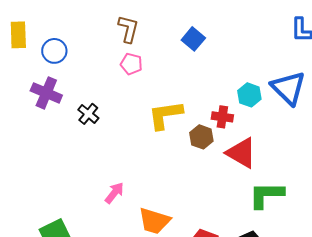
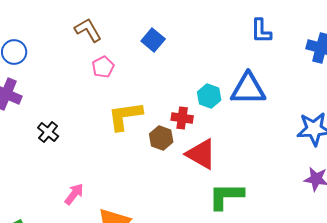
brown L-shape: (128, 29) -> (88, 30), turned -44
pink pentagon: (131, 64) -> (103, 67), moved, turned 30
blue triangle: (288, 88) -> (248, 89), turned -45
black cross: (88, 114) -> (48, 132), moved

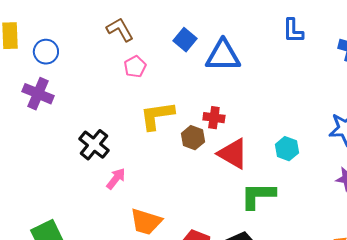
blue triangle: (248, 89) -> (223, 56), moved
cyan hexagon: (209, 96) -> (287, 149), moved
black cross: (48, 132) -> (94, 145), moved, size x1.4
pink arrow: (74, 194) -> (116, 179), moved

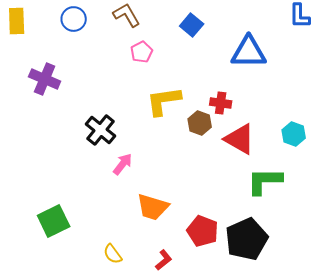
blue circle: (46, 52) -> (74, 19), moved
blue triangle: (223, 56) -> (249, 52), moved

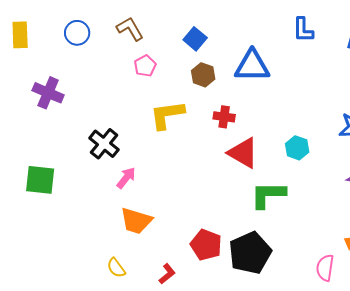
brown hexagon: (200, 123) -> (203, 75), moved
orange trapezoid: (153, 207) -> (136, 221), moved
green square: (54, 221) -> (40, 180), moved, turned 32

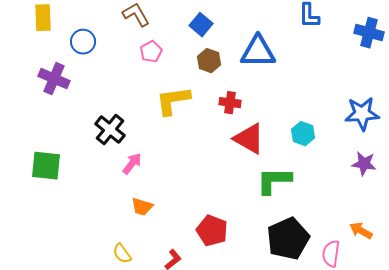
blue circle: (77, 33) -> (83, 42), moved
yellow rectangle: (20, 35) -> (43, 18), moved
orange trapezoid: (136, 221) -> (142, 207), size x0.7
black pentagon: (250, 253) -> (288, 239), moved

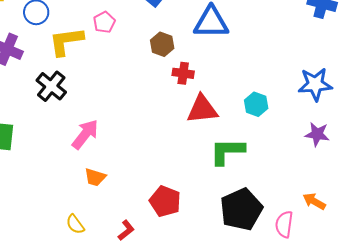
brown hexagon: (209, 61) -> (162, 44), moved
yellow L-shape: (173, 101) -> (66, 41), moved
black cross: (110, 130) -> (51, 86), moved
red triangle: (249, 139) -> (202, 109), turned -36
pink arrow: (132, 164) -> (85, 134), size x1.4

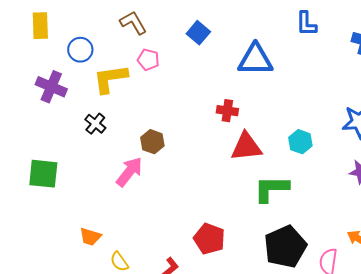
pink pentagon: (104, 22) -> (148, 60), turned -30
brown hexagon: (162, 44) -> (152, 142), moved
black cross: (51, 86) -> (95, 124), size x0.7
orange trapezoid: (95, 177) -> (90, 237), moved

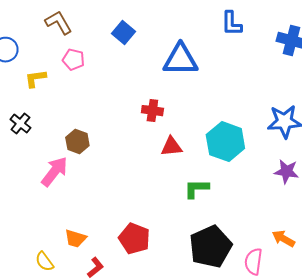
yellow L-shape: (110, 79) -> (35, 79), size x0.6
cyan hexagon: (300, 142) -> (225, 142), size x1.6
red triangle: (246, 147) -> (171, 147), size x0.7
green L-shape: (271, 189) -> (196, 189), size x0.7
orange trapezoid: (90, 237) -> (75, 239), moved

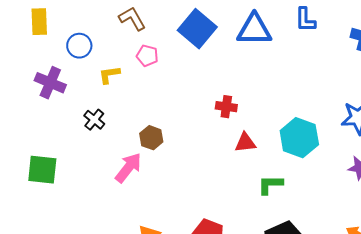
blue square: (123, 33) -> (197, 29), size x1.6
blue triangle: (180, 60) -> (254, 30), moved

